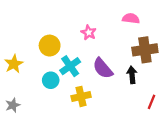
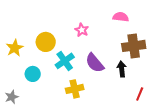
yellow star: (14, 64) -> (15, 48), moved
cyan circle: (51, 80) -> (33, 74), moved

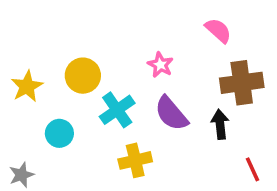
pink semicircle: (121, 17) -> (218, 30), turned 35
pink star: (82, 30) -> (160, 65), moved
red line: (140, 94) -> (253, 169), turned -48

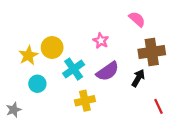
yellow star: (27, 86) -> (28, 55), moved
purple semicircle: (171, 113) -> (108, 71), turned -85
black arrow: (220, 124) -> (138, 78), turned 36

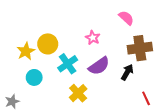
yellow cross: (85, 101) -> (78, 93), turned -30

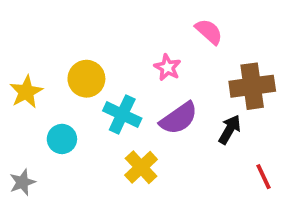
pink semicircle: (126, 18) -> (209, 32), moved
yellow star: (26, 51) -> (26, 92), moved
cyan cross: (68, 64) -> (122, 114), turned -30

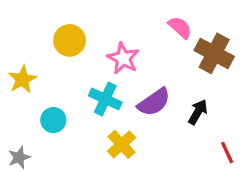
pink star: (167, 67) -> (123, 58), moved, size x1.4
yellow circle: (86, 79) -> (70, 40), moved
brown cross: (252, 86) -> (214, 53), moved, turned 36

